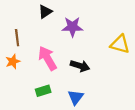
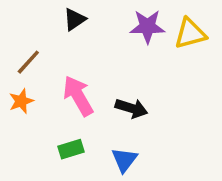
purple star: (72, 27) -> (147, 26), moved
brown line: (17, 38) -> (28, 62), turned 49
yellow triangle: (120, 44) -> (190, 34), moved, turned -30

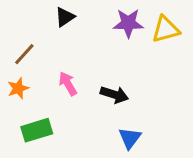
pink arrow: (78, 96) -> (68, 84), size x0.7
green rectangle: (71, 149) -> (37, 130), moved, size x1.4
blue triangle: (124, 160) -> (130, 138), moved

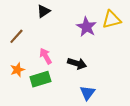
purple star: (128, 23) -> (86, 27), moved, turned 30
orange star: (18, 88) -> (17, 70), moved
green rectangle: (37, 130) -> (40, 79), moved

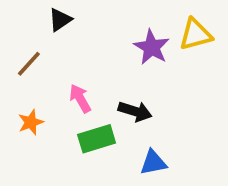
black triangle: (44, 11) -> (60, 20), moved
green rectangle: (40, 79) -> (97, 139), moved
blue triangle: (87, 93) -> (153, 163), turned 42

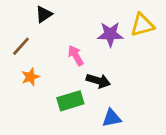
purple star: (152, 47) -> (110, 34), turned -30
pink arrow: (80, 98) -> (76, 56), moved
orange star: (31, 122) -> (30, 77), moved

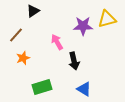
black arrow: (98, 81) -> (74, 61), turned 60
green rectangle: (70, 101) -> (42, 87), moved
blue triangle: (112, 118) -> (84, 89), turned 42

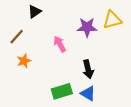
black arrow: (74, 61) -> (88, 69), moved
green rectangle: (42, 87) -> (62, 91), moved

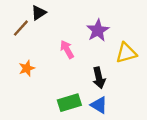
yellow triangle: (112, 20) -> (126, 53), moved
purple star: (87, 27) -> (98, 30), turned -30
brown line: (17, 37) -> (21, 28), moved

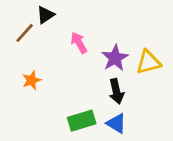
purple star: (98, 30) -> (115, 58), moved
pink arrow: (67, 49) -> (79, 43), moved

